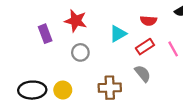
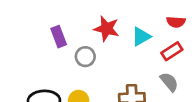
red star: (76, 21) -> (107, 29), moved
gray circle: (80, 52) -> (85, 57), moved

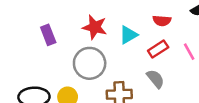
gray circle: (85, 57) -> (90, 63), moved, size x1.6

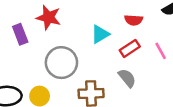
red star: (95, 27) -> (49, 17), moved

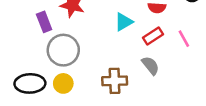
gray circle: (61, 63) -> (63, 50), moved

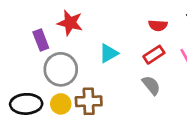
cyan triangle: (124, 22) -> (109, 53), moved
brown cross: (115, 81) -> (89, 101), moved

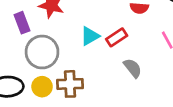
red rectangle: (154, 55) -> (117, 37), moved

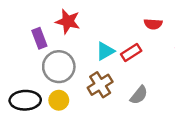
gray semicircle: (133, 68) -> (139, 95), moved, turned 78
brown cross: (70, 84) -> (100, 85), moved, turned -30

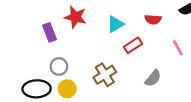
cyan triangle: (105, 51) -> (115, 24), moved
gray circle: (59, 67) -> (59, 66), moved, size x0.6
gray semicircle: (139, 95) -> (153, 78), moved

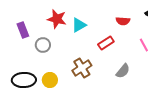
cyan triangle: (115, 24) -> (79, 25), moved
purple rectangle: (50, 32) -> (23, 30), moved
gray circle: (59, 66) -> (43, 45), moved

